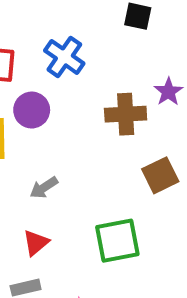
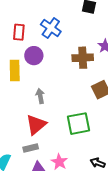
gray arrow: (44, 188) -> (40, 96), turned 112
red triangle: (36, 243) -> (36, 125), size x1.5

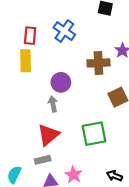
purple circle: (34, 56) -> (61, 82), moved
yellow rectangle: (15, 70) -> (26, 61), moved

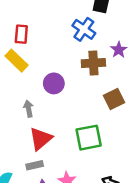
blue cross: (64, 31) -> (84, 29), moved
yellow rectangle: (26, 61) -> (17, 61), turned -45
gray arrow: (53, 104) -> (29, 109), moved

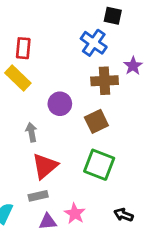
brown square: (114, 99) -> (96, 121), moved
green square: (89, 138) -> (99, 165), turned 32

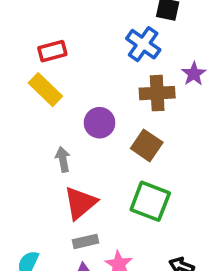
red rectangle: (23, 48) -> (52, 51), turned 70
brown square: (96, 121) -> (147, 145), turned -30
gray rectangle: (38, 196) -> (86, 241), moved

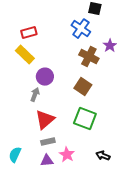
brown cross: (157, 93) -> (89, 57), turned 30
purple circle: (100, 123) -> (45, 77), moved
gray arrow: (63, 159) -> (35, 95), turned 32

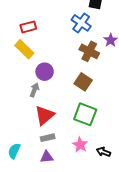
pink star: (67, 155) -> (80, 145), moved

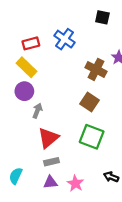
blue cross: (81, 23) -> (64, 39), moved
purple circle: (45, 72) -> (24, 91), moved
pink star: (80, 145) -> (75, 183), moved

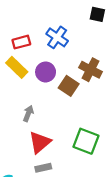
purple circle: (24, 91) -> (46, 72), moved
brown square: (89, 102) -> (69, 86), moved

